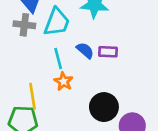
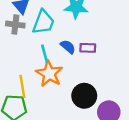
orange star: (63, 81) -> (49, 74), size x1.6

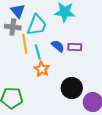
orange star: (49, 74) -> (42, 69), size x0.7
yellow line: (22, 86) -> (25, 44), moved

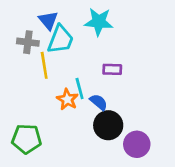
blue triangle: (18, 11) -> (48, 20), moved
blue semicircle: (58, 46) -> (99, 102), moved
cyan line: (38, 52) -> (80, 88), moved

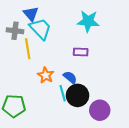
cyan star: (99, 22) -> (88, 21), moved
cyan trapezoid: (61, 39) -> (40, 29), turned -65
cyan line: (80, 88) -> (63, 93), moved

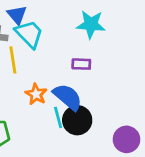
blue semicircle: (70, 77) -> (68, 97), size x1.6
purple circle: (100, 110) -> (126, 139), moved

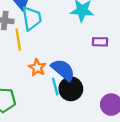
cyan trapezoid: (29, 34) -> (32, 18), turned 35
purple rectangle: (81, 64) -> (100, 42), moved

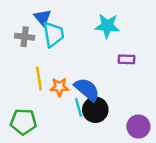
yellow line: (18, 40) -> (39, 79), moved
orange star: (37, 68) -> (59, 87), turned -30

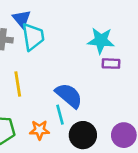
cyan star: (107, 26) -> (101, 41), moved
orange star: (59, 87) -> (39, 130), moved
black circle: (95, 110) -> (83, 135), moved

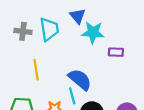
blue triangle: (22, 19) -> (78, 16), moved
cyan star: (101, 41) -> (93, 32), moved

